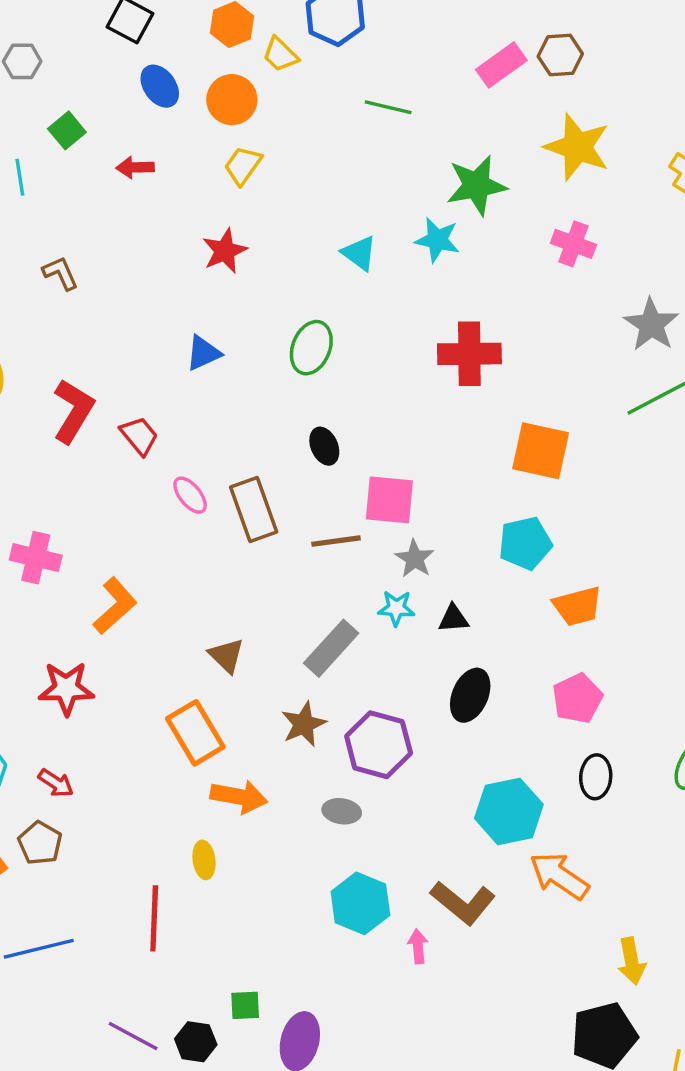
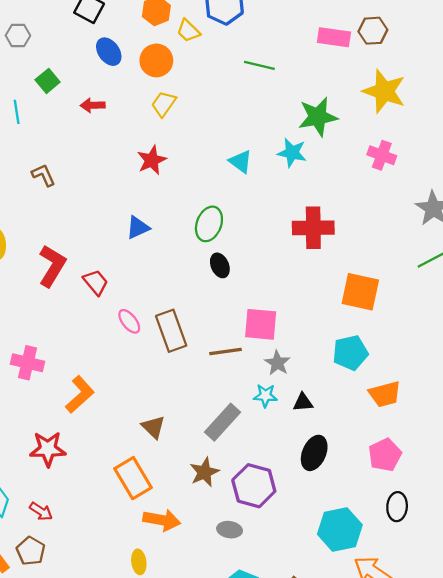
pink rectangle: (501, 65) -> (334, 37), turned 44
black ellipse: (324, 446) -> (220, 265), moved

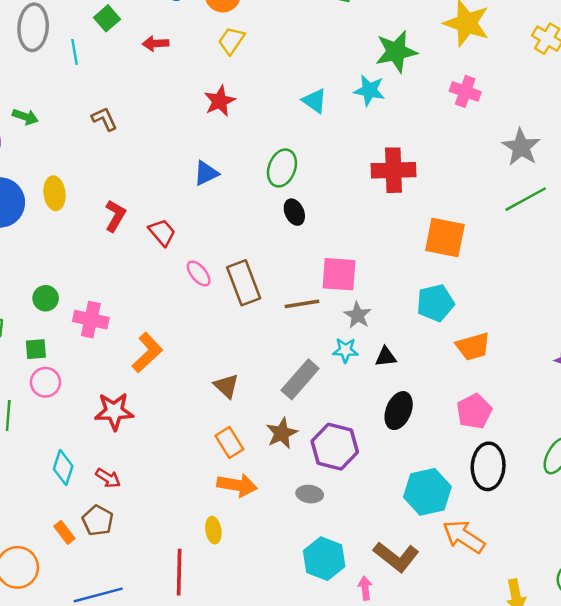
red L-shape: (52, 266) -> (115, 216), size x0.7
orange rectangle: (133, 478) -> (229, 443), moved, size x0.7
black ellipse: (397, 507) -> (488, 466), size x1.5

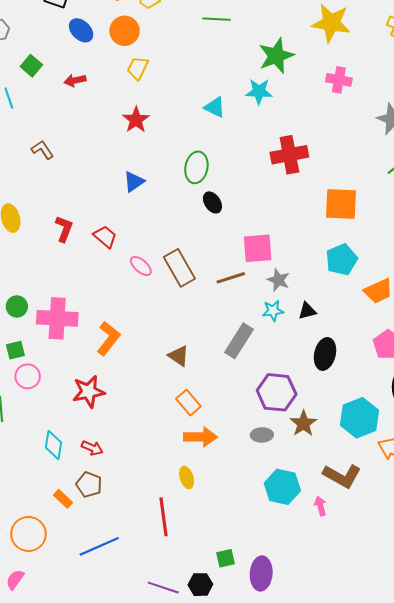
pink cross: (91, 320) -> (57, 318), size x1.4
brown star: (282, 433) -> (303, 423), moved

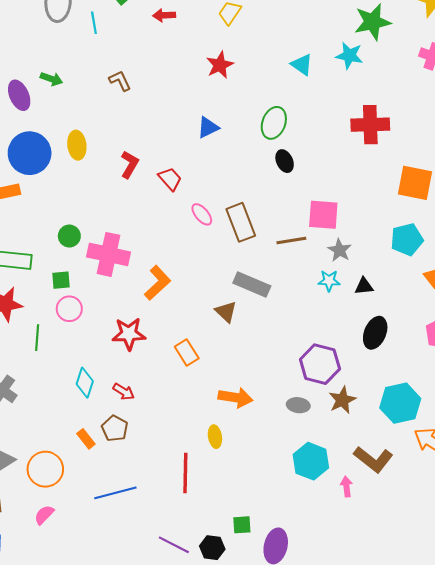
gray rectangle: (239, 341) -> (252, 284), moved, turned 72
orange rectangle: (188, 403) -> (187, 353), moved
pink semicircle: (15, 580) -> (44, 515), moved

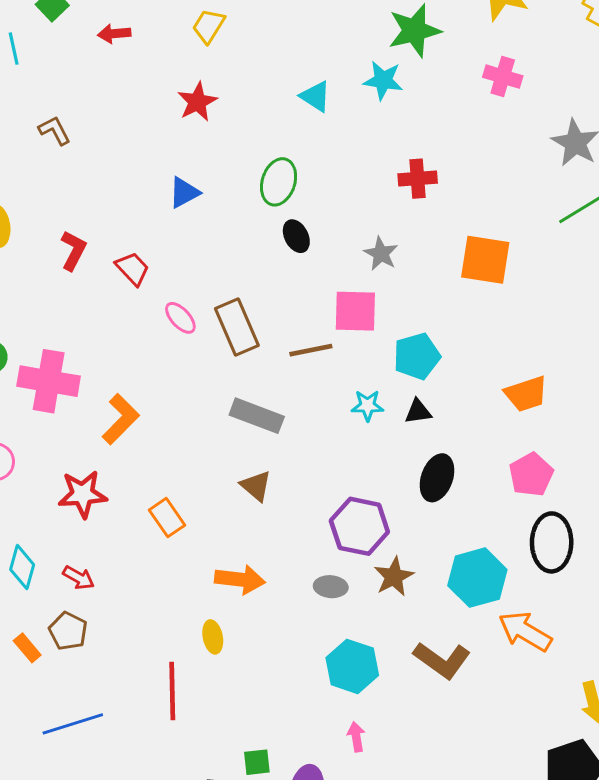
red cross: (370, 125) -> (418, 179), size x0.7
cyan pentagon: (407, 239) -> (417, 356), moved
gray star: (340, 250) -> (381, 254), moved
brown triangle: (226, 312) -> (256, 486), moved
pink arrow: (346, 487) -> (356, 737), moved

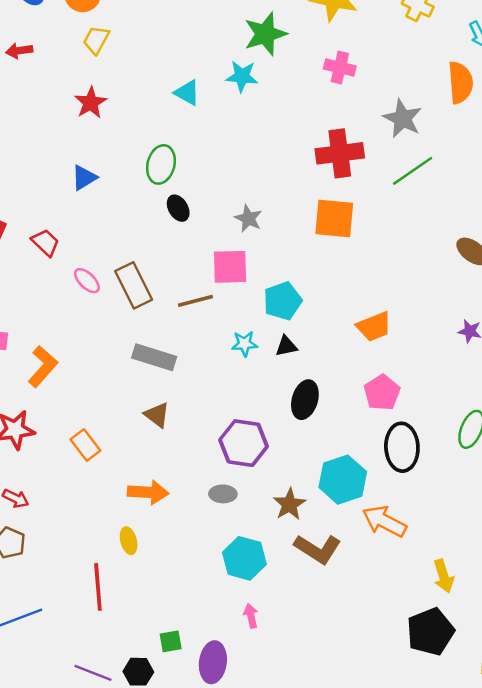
red cross: (418, 179) -> (340, 153), moved, size x1.5
brown star: (394, 577) -> (289, 504), moved

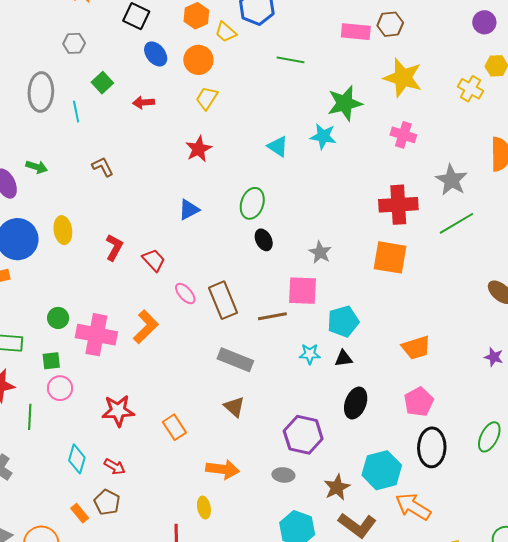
orange L-shape: (43, 366) -> (146, 327), moved

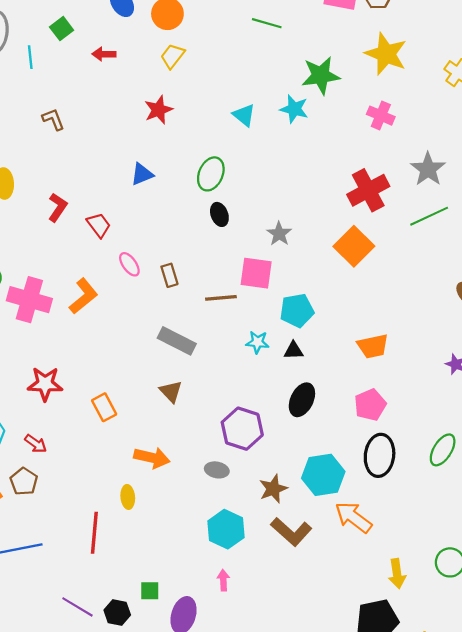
red cross: (398, 205) -> (368, 190), turned -30
orange square: (390, 257) -> (354, 246), turned 30
brown rectangle: (223, 300) -> (169, 275), size x0.6

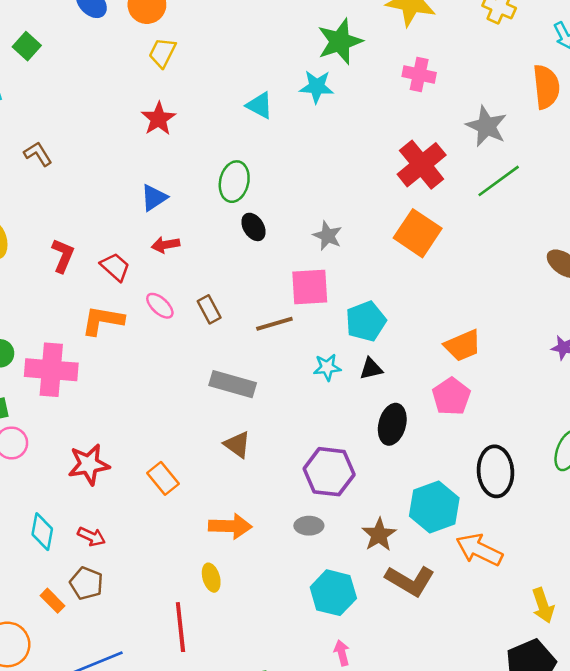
red arrow: (104, 54) -> (165, 245), moved
orange L-shape: (83, 296) -> (103, 321), moved, turned -120
pink pentagon: (370, 405) -> (451, 396), moved

